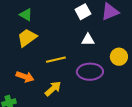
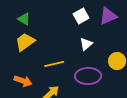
white triangle: (88, 40) -> (86, 44), turned -40

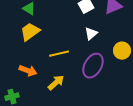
purple ellipse: (88, 76) -> (93, 66), turned -60

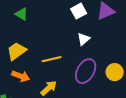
yellow trapezoid: (30, 32) -> (17, 51), moved
yellow circle: (122, 51) -> (115, 72), moved

